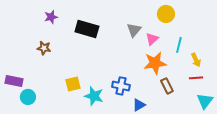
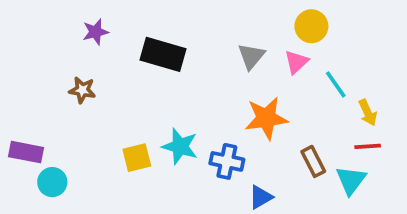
pink triangle: (152, 39) -> (296, 62), moved
cyan line: (179, 45) -> (336, 84), turned -49
orange star: (155, 63) -> (266, 118), moved
cyan star: (94, 96) -> (180, 146), moved
cyan triangle: (205, 101) -> (351, 180), moved

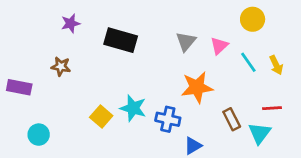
yellow circle: (311, 26) -> (253, 19), moved
yellow arrow: (368, 113) -> (276, 65), moved
purple rectangle: (26, 152) -> (19, 87), moved
yellow square: (137, 158) -> (101, 116), turned -35

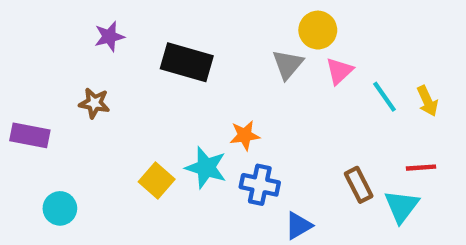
yellow circle: (253, 19) -> (318, 30), moved
orange star: (197, 87) -> (245, 135), moved, size x0.6

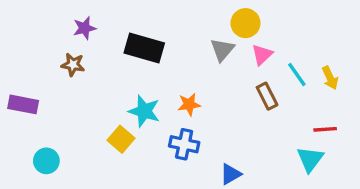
brown star: (94, 103) -> (73, 65), moved
cyan star: (206, 168) -> (144, 111), moved
blue cross: (260, 185) -> (184, 144), moved
brown rectangle: (359, 185) -> (267, 96), moved

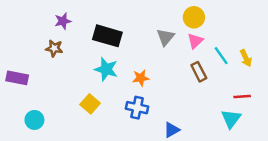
yellow circle: (245, 23) -> (194, 17), moved
cyan star: (144, 111) -> (106, 69), moved

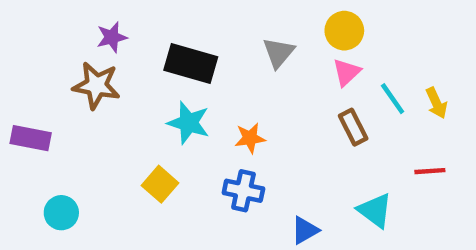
gray triangle: (165, 37) -> (278, 53), moved
brown star: (54, 48) -> (96, 85), size x1.5
cyan triangle: (231, 119) -> (375, 211), moved, turned -30

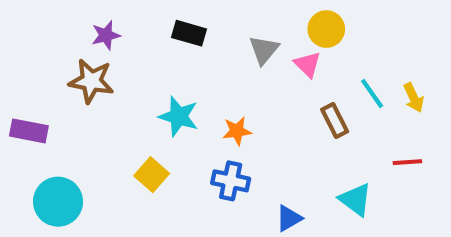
black rectangle: (191, 64) -> (189, 33), moved, size x0.7
pink triangle: (347, 72) -> (308, 64), moved, turned -32
cyan circle: (61, 213) -> (58, 202), size x1.5

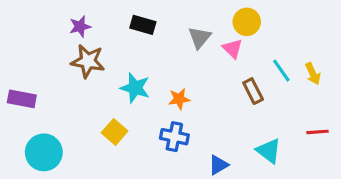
brown star: (91, 81) -> (88, 61), moved
red line: (407, 162) -> (318, 132), moved

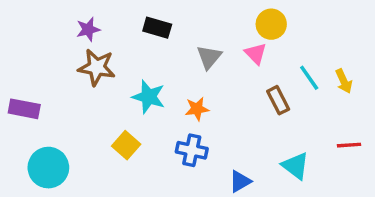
gray triangle: (200, 38) -> (209, 57), moved

